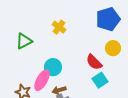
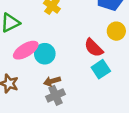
pink ellipse: (42, 80) -> (26, 50), moved, turned 30

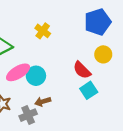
gray cross: (56, 95) -> (28, 115), moved

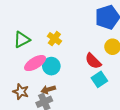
yellow cross: (43, 31) -> (54, 39), moved
brown arrow: (43, 102) -> (48, 90), moved

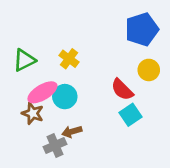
brown arrow: (48, 90) -> (72, 132), moved
brown star: (21, 92) -> (33, 113), moved

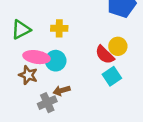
yellow cross: (69, 59) -> (59, 28), turned -35
yellow circle: (149, 70) -> (118, 46), moved
pink ellipse: (42, 92) -> (36, 57), turned 40

